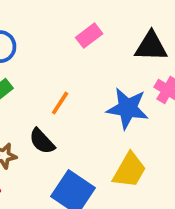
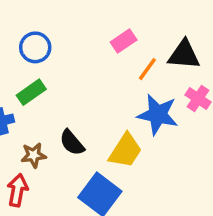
orange line: (60, 103) -> (147, 69), moved
yellow trapezoid: (129, 170) -> (125, 151), moved

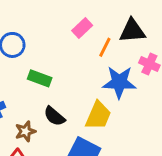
green rectangle: (31, 92) -> (40, 78), moved, turned 65

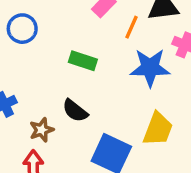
green rectangle: (40, 78) -> (83, 61), moved
yellow trapezoid: (98, 115) -> (158, 129), moved

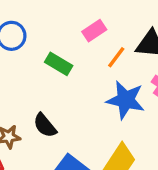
green rectangle: (83, 61) -> (59, 64), moved

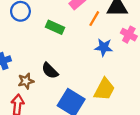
blue star: (126, 100) -> (104, 47), size x0.7

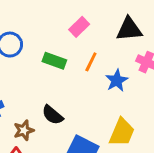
orange line: (94, 19) -> (91, 62), moved
blue star: (104, 47) -> (117, 80), turned -30

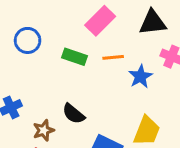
pink rectangle: (79, 27) -> (100, 21), size x1.4
orange line: (91, 62) -> (113, 57), turned 60

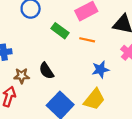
blue star: (140, 76) -> (100, 70), moved

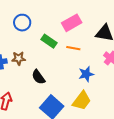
brown star: (22, 76) -> (19, 58), moved

